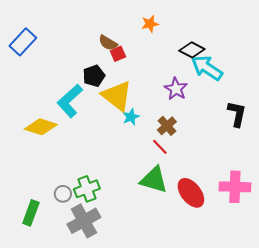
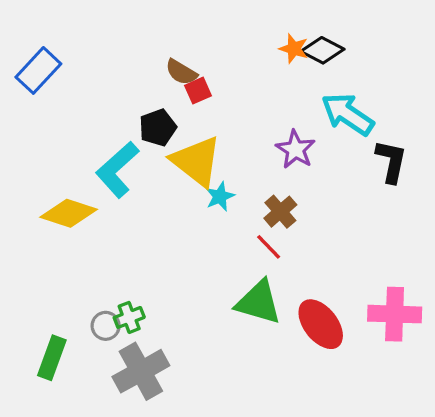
orange star: (150, 24) -> (294, 49), moved, turned 30
black diamond: (192, 50) -> (322, 50), moved
black L-shape: (237, 114) -> (391, 161), moved
green cross: (87, 189) -> (129, 317), moved, size x0.7

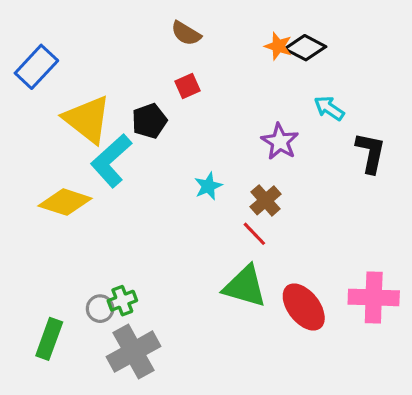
brown semicircle: (181, 72) -> (186, 33), moved
cyan arrow: (348, 114) -> (329, 108), size x0.6
yellow triangle: (196, 161) -> (87, 119), moved

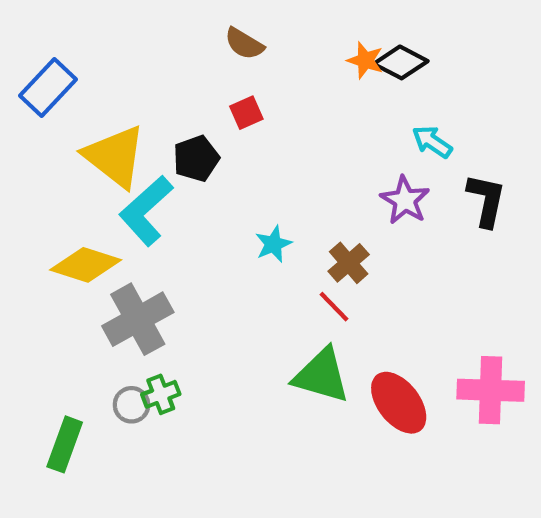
purple star: (280, 142) -> (405, 200), moved
gray cross: (133, 352) -> (138, 319), moved

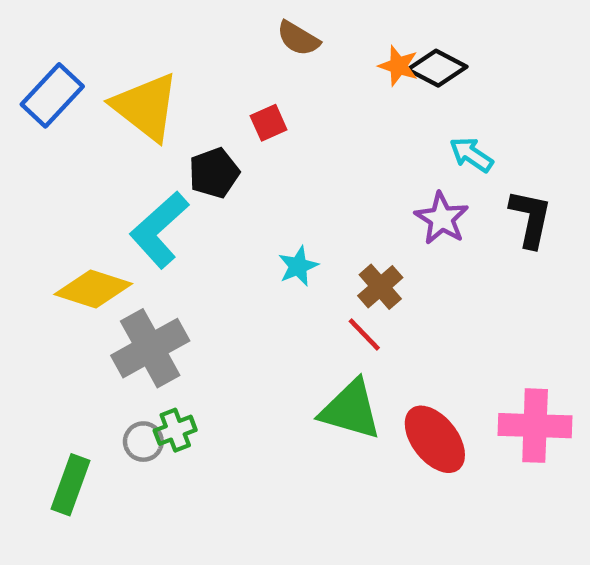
brown semicircle: (244, 44) -> (298, 38), moved
yellow triangle: (115, 156) -> (146, 107), moved

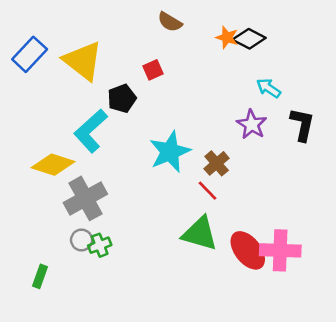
cyan star: (298, 266) -> (170, 152), size x1.8
pink cross: (535, 426) -> (280, 250), moved
gray circle: (143, 442) -> (82, 240), moved
green rectangle: (70, 485) -> (40, 276), size x0.7

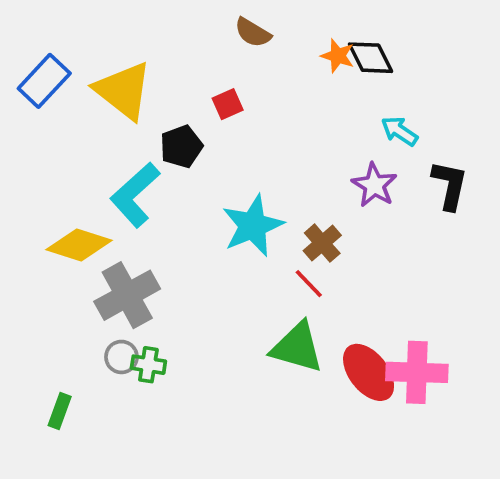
black diamond: (249, 39) -> (370, 58), turned 36
green cross: (100, 245) -> (148, 365), turned 30

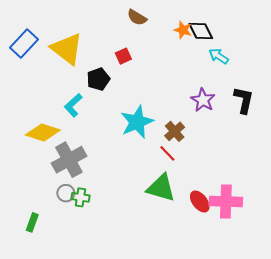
cyan arrow: (399, 131) -> (219, 56), moved
cyan L-shape: (135, 195) -> (73, 105), size x0.7
red ellipse: (369, 372) -> (200, 202), size x0.7

